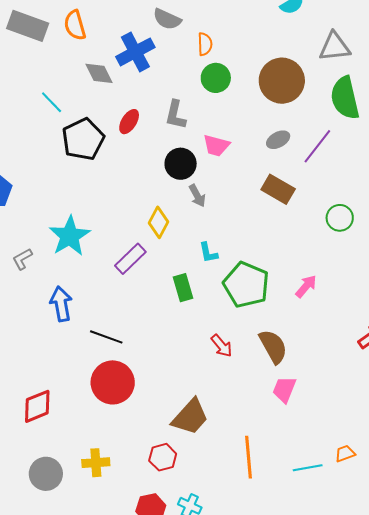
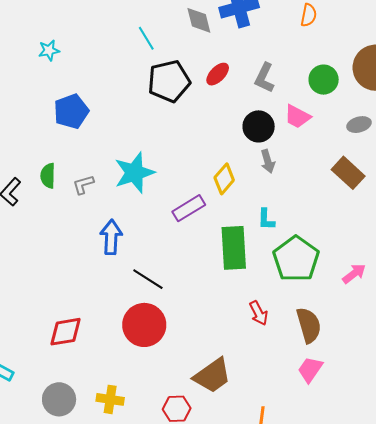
green circle: (216, 78) -> (324, 80), moved
green rectangle: (183, 288) -> (234, 248), size x1.6

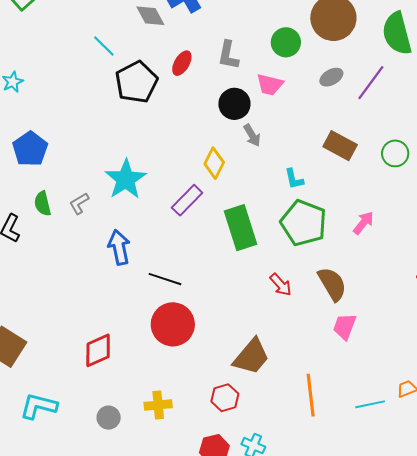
blue pentagon: (71, 111) -> (30, 149), moved
brown rectangle: (348, 173) -> (340, 146), moved
cyan L-shape: (266, 219) -> (294, 179), moved
gray circle: (59, 399) -> (109, 418), size x0.7

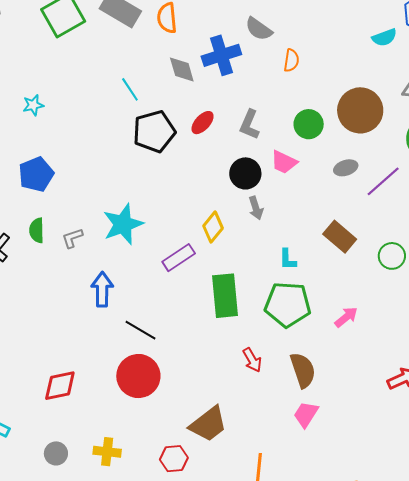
green pentagon: (304, 223) -> (288, 304), turned -30

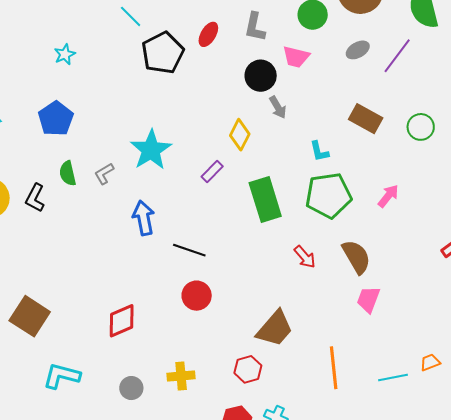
cyan star: (33, 105) -> (65, 54), moved
purple rectangle: (179, 258) -> (212, 172), size x0.7
red circle: (138, 376) -> (197, 296), size x0.7

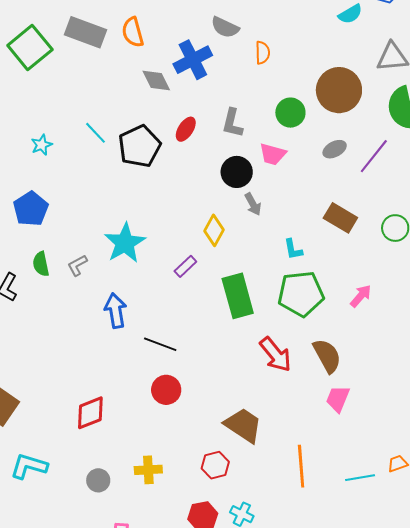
cyan line: (131, 16) -> (95, 133), moved
red arrow: (305, 257) -> (276, 354), size x1.5
brown trapezoid: (275, 329) -> (243, 425), turned -99

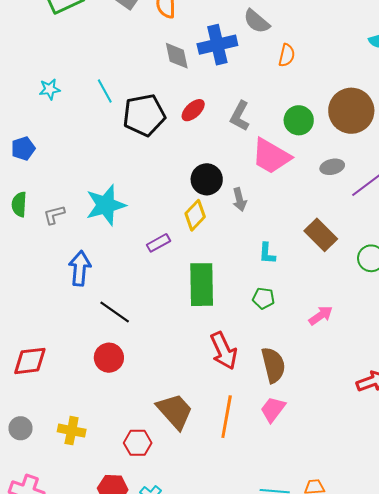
pink trapezoid: (273, 154) -> (271, 156), size x1.5
black circle: (237, 172) -> (207, 179), moved
blue pentagon: (31, 209) -> (23, 148), size x0.7
green pentagon: (301, 294) -> (263, 298), size x0.5
orange line: (301, 466) -> (227, 417), moved

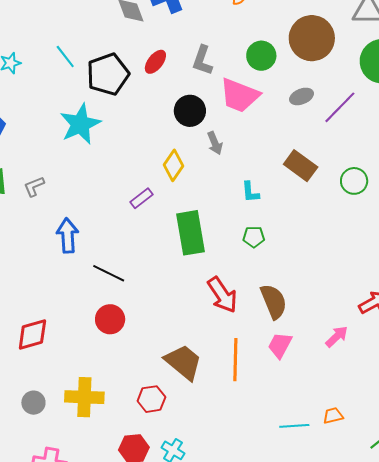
black circle: (207, 179) -> (190, 111), moved
cyan star: (106, 205) -> (80, 124), moved
pink arrow: (321, 315) -> (337, 337), moved
yellow cross: (72, 431) -> (84, 397), size x1.4

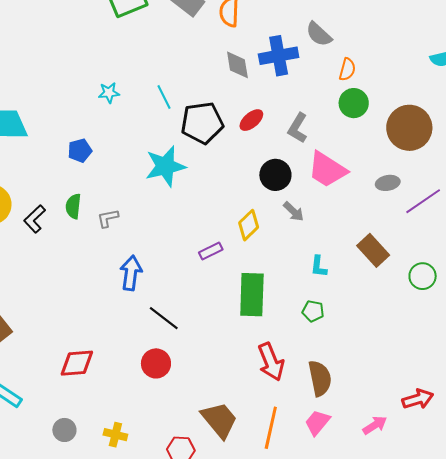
green circle: (261, 56) -> (354, 103), moved
gray arrow: (215, 143) -> (294, 211), turned -35
yellow cross: (84, 397) -> (115, 435), size x0.6

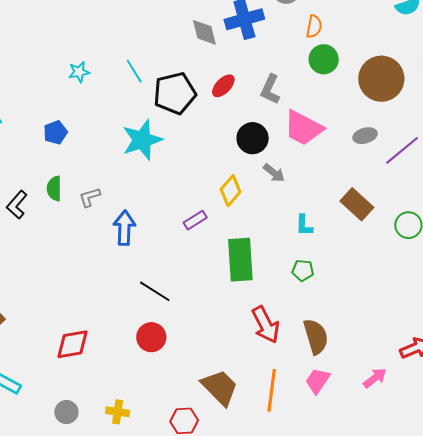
blue arrow: (131, 273) -> (124, 228), moved

